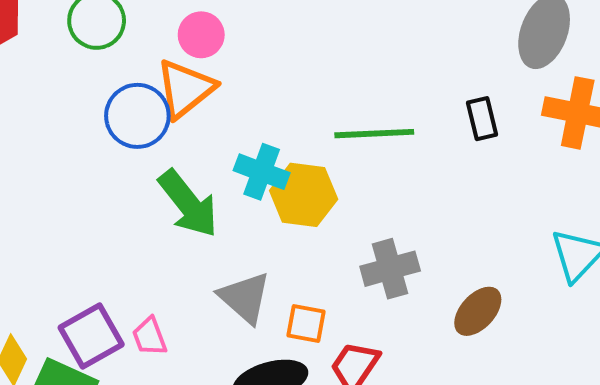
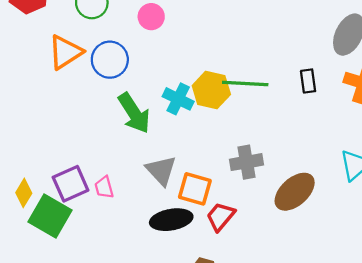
orange triangle: (185, 89) -> (65, 52), moved
yellow hexagon: (304, 195) -> (211, 90), moved
brown ellipse: (478, 311) -> (295, 192), size x1.4
orange square: (306, 324) -> (195, 189), size x1.4

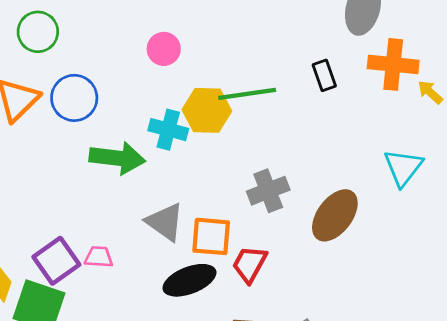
pink circle: (151, 17) -> (164, 49), moved
green arrow: (134, 113) -> (117, 158), turned -39
pink trapezoid: (104, 187) -> (99, 257), turned 120

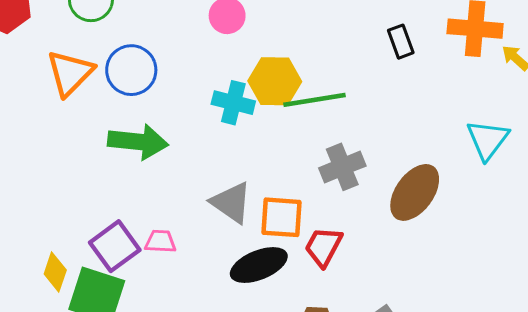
green line: (247, 94) -> (314, 100), moved
green arrow: (117, 158) -> (138, 142), moved

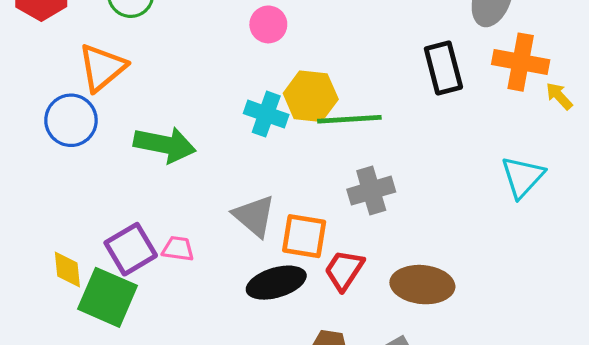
black rectangle: (401, 42) -> (443, 68), size x1.5
blue circle: (131, 70) -> (71, 120), moved
brown ellipse: (415, 192) -> (422, 285), moved, turned 54
yellow diamond: (55, 272) -> (67, 270), turned -30

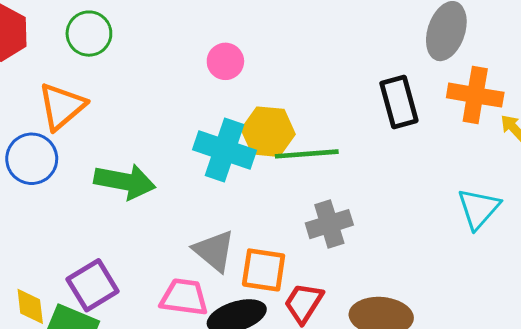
cyan cross: (266, 114) -> (224, 150), size x1.4
pink trapezoid: (178, 249) -> (184, 297), moved, size x1.5

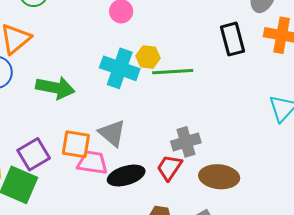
yellow hexagon: (268, 132) -> (148, 57), size x0.7
gray cross: (329, 224) -> (186, 142), moved
orange square: (264, 270) -> (76, 144), moved

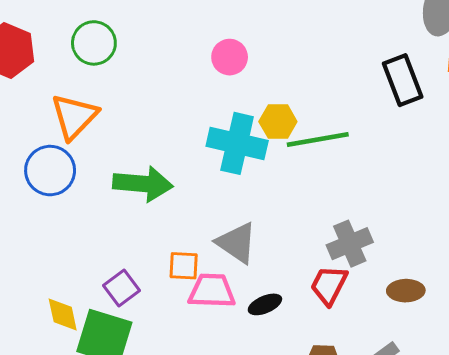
orange square: (76, 144) -> (184, 266), size x0.7
purple square: (34, 154) -> (121, 288), size x0.7
black ellipse: (126, 176) -> (265, 304), size x0.6
brown ellipse: (219, 177) -> (406, 291), size x0.6

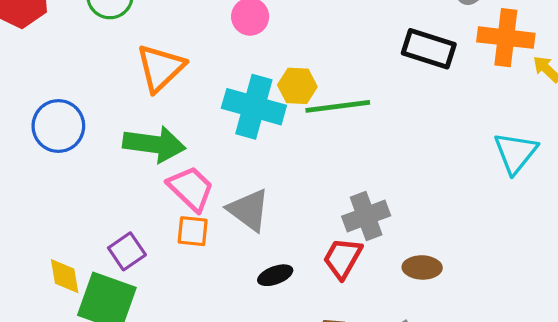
black rectangle: (403, 80) -> (429, 49), turned -54
orange triangle: (74, 116) -> (160, 68), moved
pink trapezoid: (212, 291) -> (191, 189), moved, turned 39

